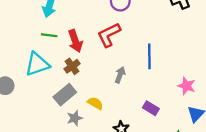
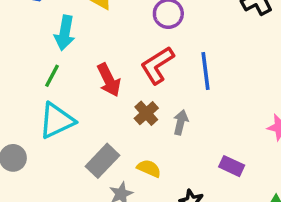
green line: (49, 35) -> (52, 76), moved, turned -63
blue line: (149, 56) -> (205, 71), moved
brown cross: (72, 66) -> (146, 113), moved

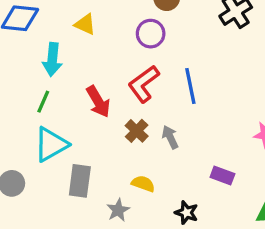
gray arrow: (181, 122) -> (170, 137), turned -35
gray rectangle: (103, 161) -> (80, 181), moved, turned -32

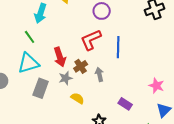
green line: (43, 102) -> (30, 37), turned -72
red arrow: (98, 102) -> (60, 57), moved
gray star: (118, 210) -> (66, 78), moved

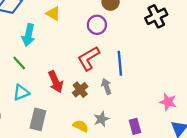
cyan triangle: (28, 63) -> (21, 92), size x0.7
gray arrow: (100, 74) -> (106, 86), moved
gray star: (66, 78) -> (101, 119), moved
purple rectangle: (125, 104) -> (135, 126), turned 48

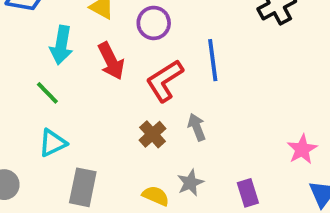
purple circle: (97, 25) -> (154, 23), moved
blue line: (120, 63) -> (213, 60), moved
red arrow: (56, 82) -> (111, 61), moved
pink star: (168, 102) -> (302, 149), turned 30

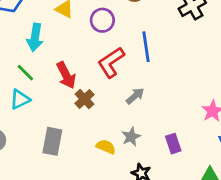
red arrow: (111, 61) -> (66, 75), moved
gray arrow: (197, 127) -> (135, 96), turned 72
brown cross: (152, 134) -> (85, 99), moved
cyan triangle: (53, 143) -> (20, 99), moved

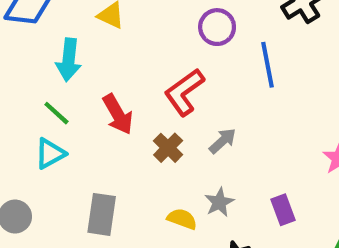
purple circle: (102, 20) -> (217, 27), moved
blue line: (146, 47) -> (267, 65), moved
brown cross: (85, 99) -> (168, 148), moved

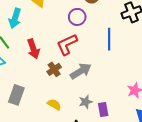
purple circle: (217, 27) -> (77, 17), moved
gray arrow: (223, 141) -> (81, 71), size x1.5
gray star: (219, 202) -> (86, 102), moved

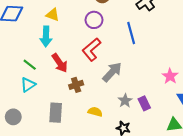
cyan arrow: (15, 18) -> (46, 36), moved
brown cross: (54, 69) -> (76, 85), moved, turned 32

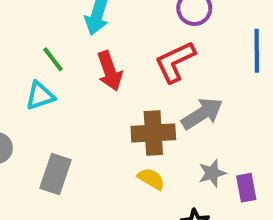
brown cross: (76, 85) -> (153, 133), moved, size x1.5
gray rectangle: (56, 113) -> (56, 174), moved

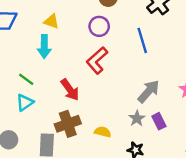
red arrow: (110, 71) -> (70, 90), moved
gray arrow: (202, 114) -> (149, 91), moved
brown cross: (153, 133) -> (68, 124), moved

